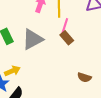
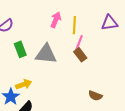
gray triangle: (33, 39) -> (46, 54), turned 30

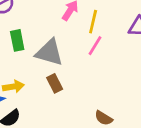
brown rectangle: (80, 55) -> (55, 83), moved

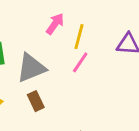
gray triangle: (49, 52) -> (31, 68), turned -40

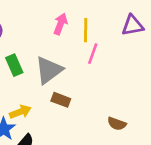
brown rectangle: (36, 101) -> (61, 100), turned -30

